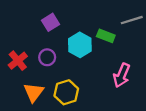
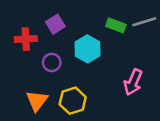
green rectangle: (106, 36) -> (116, 25), moved
red cross: (18, 61) -> (26, 39), moved, turned 36

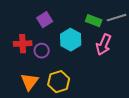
red cross: (26, 39) -> (23, 44), moved
pink arrow: (133, 82) -> (104, 45), moved

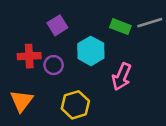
pink arrow: (104, 45) -> (122, 77), moved
orange triangle: (30, 82) -> (22, 101), moved

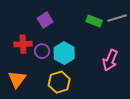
cyan hexagon: (91, 51) -> (64, 53), moved
pink arrow: (122, 77) -> (110, 60), moved

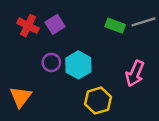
red cross: (23, 44) -> (28, 26), moved, turned 30
yellow hexagon: (59, 82) -> (98, 101), moved

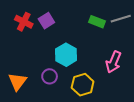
purple circle: (51, 62) -> (50, 76), moved

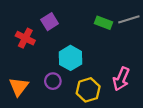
red cross: (24, 22) -> (25, 38), moved
pink arrow: (114, 62) -> (121, 79), moved

